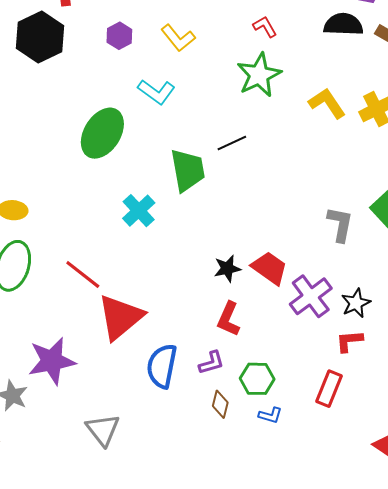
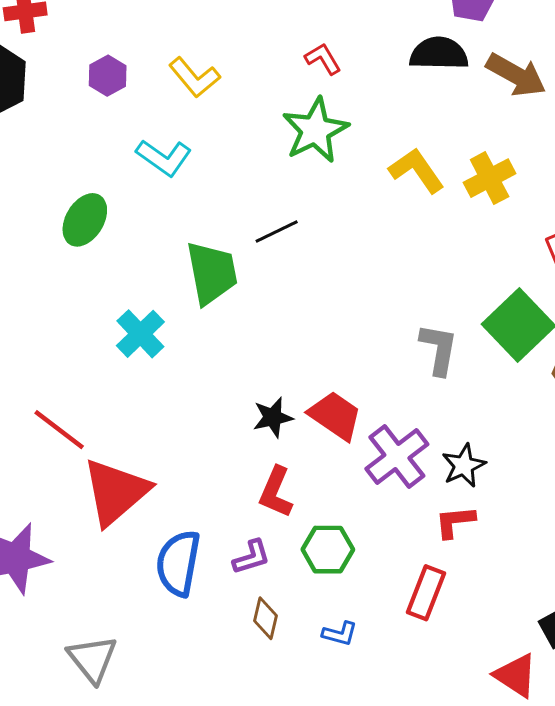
green ellipse: (102, 133) -> (85, 220), size x0.7
green hexagon: (257, 379) -> (328, 550), moved

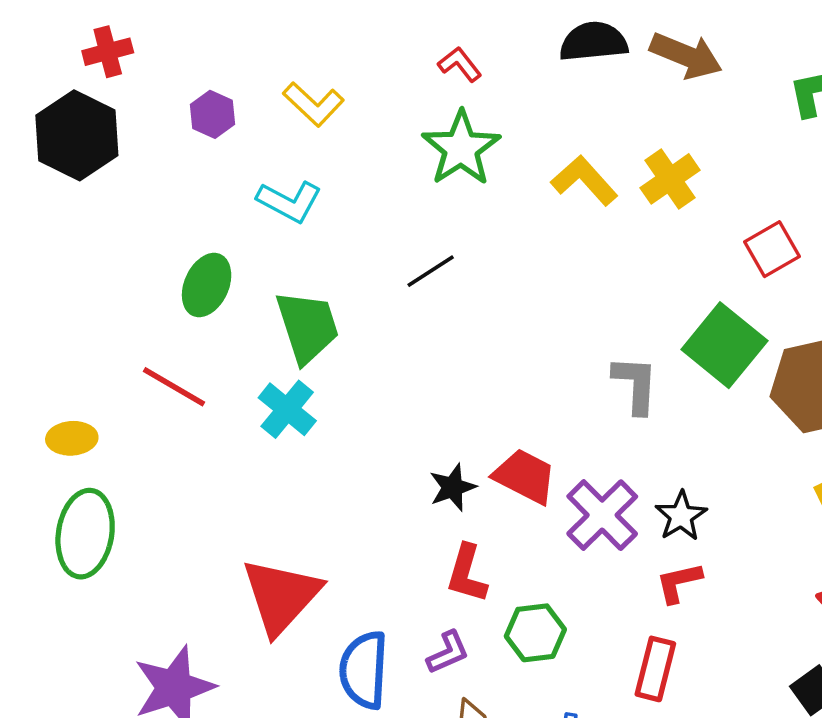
green trapezoid: (212, 273) -> (307, 327), moved
red line: (59, 430) -> (174, 387), moved

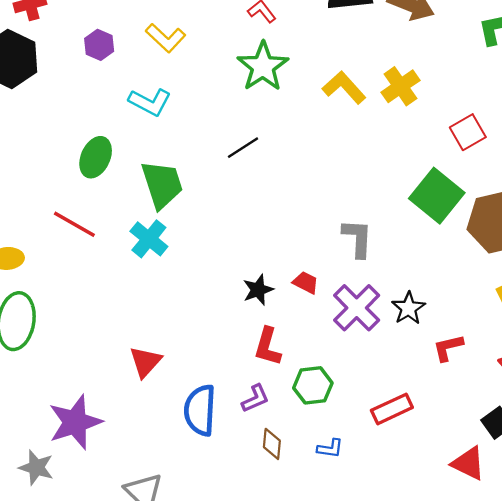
gray L-shape: (635, 385) -> (358, 238), moved
red trapezoid: (525, 476) -> (306, 282), size x0.6
red L-shape: (679, 582) -> (448, 348), moved
red triangle: (281, 596) -> (145, 362), size x0.6
red rectangle: (655, 669) -> (392, 409), turned 51

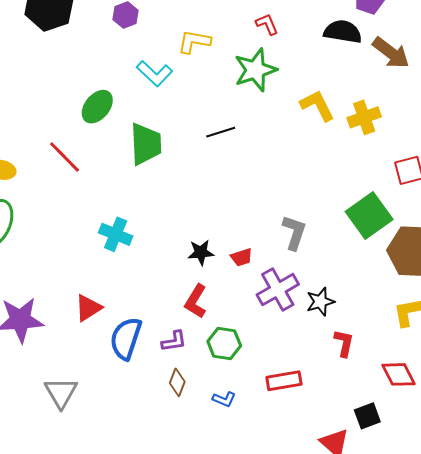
yellow L-shape: (166, 38) -> (194, 42), moved, turned 132
cyan cross: (149, 239) -> (116, 234), moved, turned -32
red trapezoid: (306, 282) -> (242, 257), turned 120
red L-shape: (448, 348) -> (344, 343), turned 100
red triangle: (145, 362) -> (88, 308), moved

